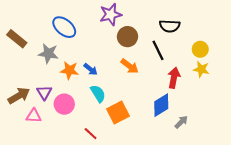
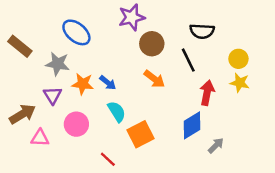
purple triangle: (44, 92) -> (53, 95), moved

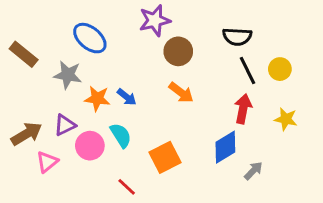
black line: (188, 60) -> (247, 71), moved
yellow star: (240, 83) -> (286, 119), moved
purple triangle: (53, 95) -> (65, 125), moved, turned 36
cyan semicircle: (117, 112) -> (121, 135), moved
pink triangle: (40, 138) -> (47, 162), turned -42

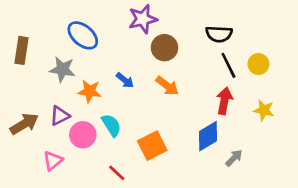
brown rectangle: (24, 54) -> (22, 50), turned 60
blue arrow: (127, 97) -> (125, 80), moved
pink triangle: (47, 162) -> (53, 161), moved

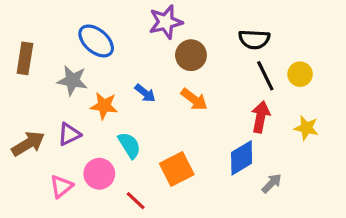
pink circle: (83, 135) -> (99, 174), moved

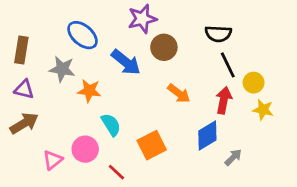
yellow circle: (300, 74) -> (254, 83), moved
blue arrow: (145, 93) -> (126, 62), moved, size x1.6
orange arrow: (194, 99) -> (179, 93), moved
purple triangle: (69, 134) -> (24, 89), moved, turned 40

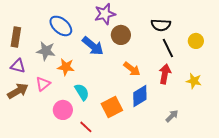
yellow circle: (254, 83) -> (196, 41), moved
blue diamond: (207, 136) -> (140, 96), moved
pink triangle: (53, 160) -> (43, 84), moved

